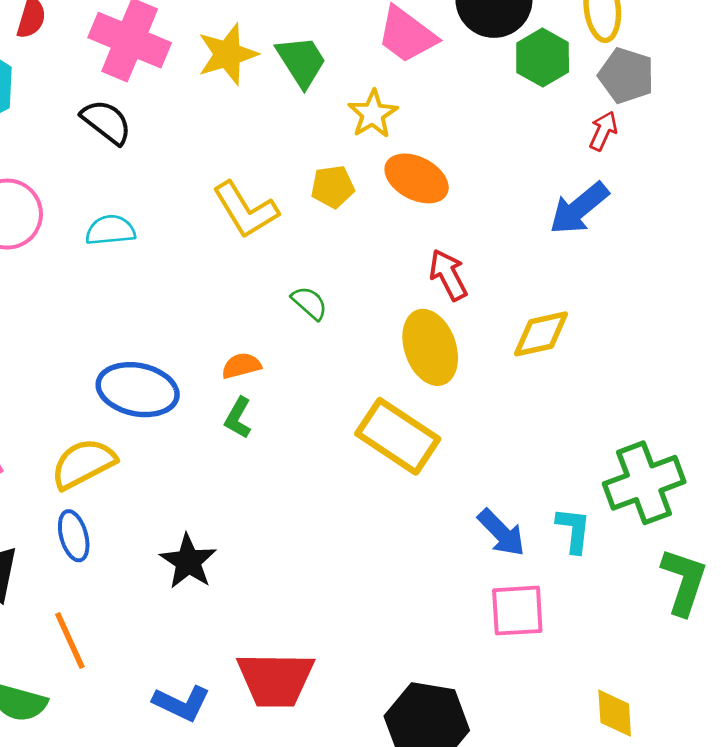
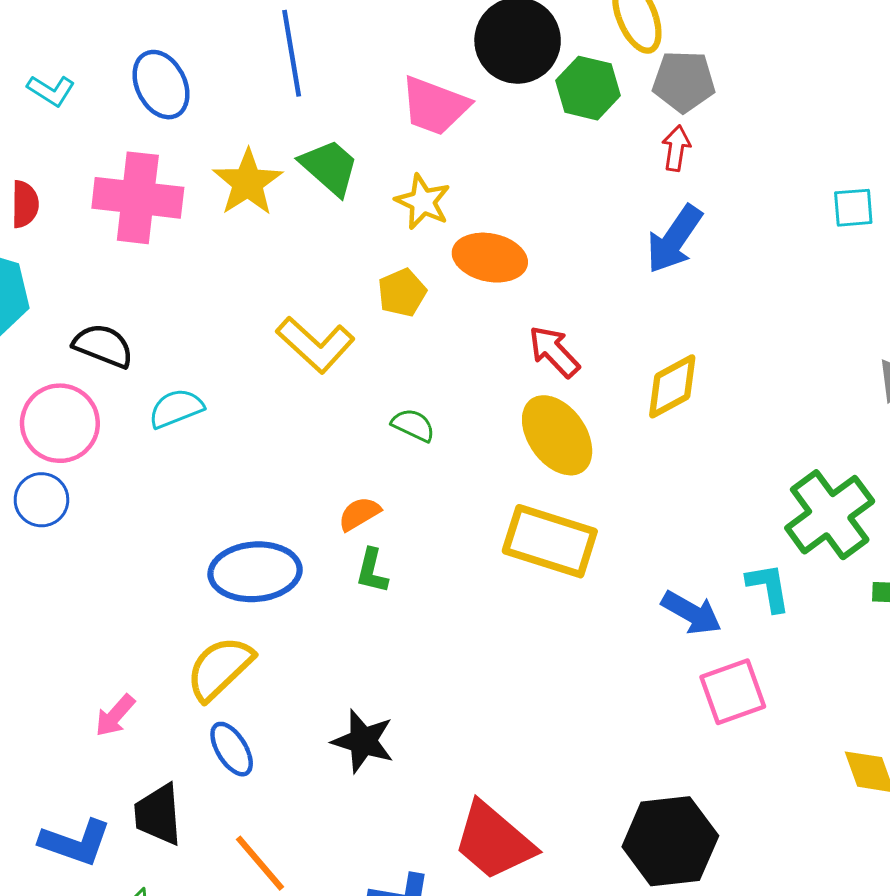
black semicircle: (106, 122) -> (103, 346), moved
red trapezoid: (276, 679) -> (494, 841), turned 56

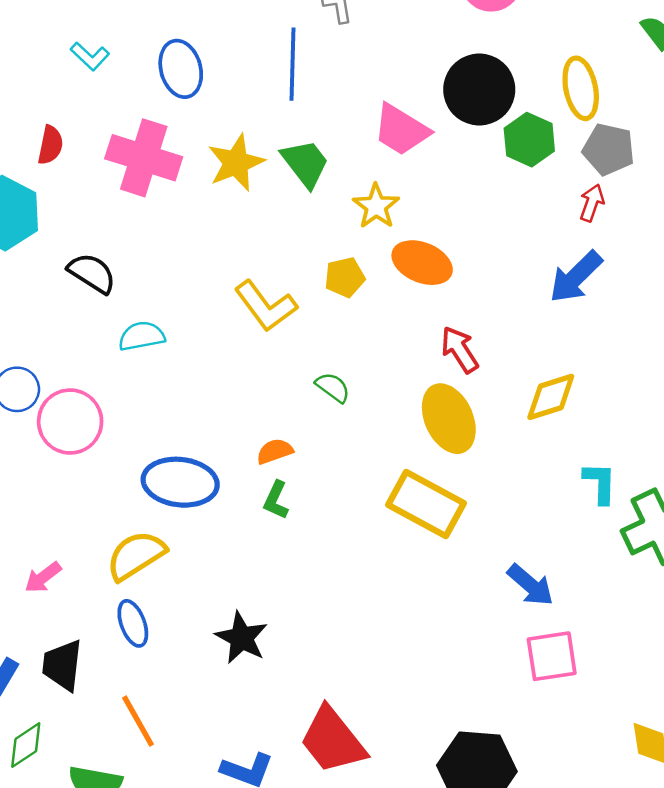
pink circle: (60, 423) -> (70, 422), moved
cyan L-shape: (768, 587) -> (600, 483), moved

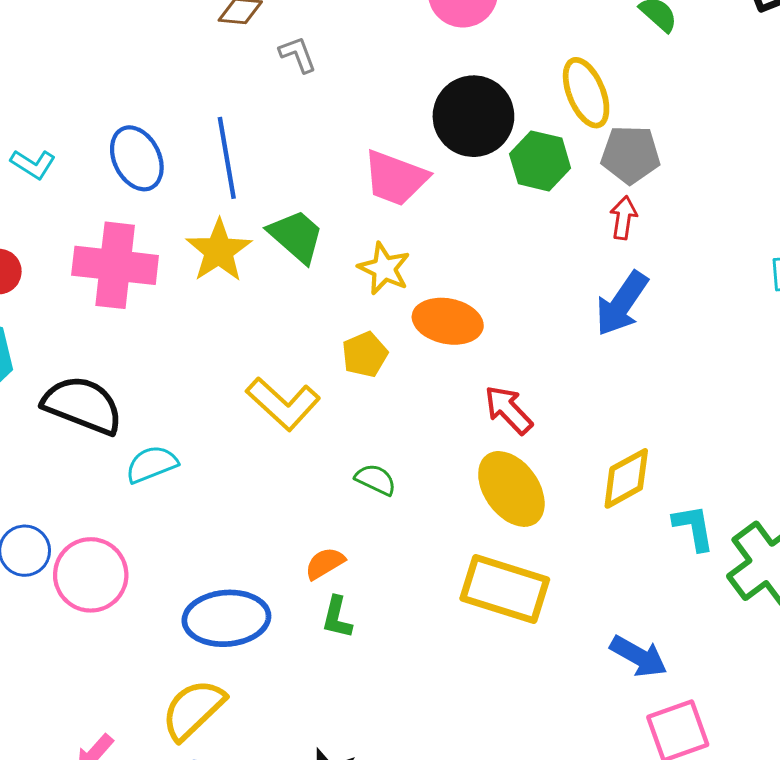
blue line: (293, 64) -> (227, 158), moved
black semicircle: (92, 273) -> (83, 405), size x1.4
yellow diamond: (551, 397) -> (626, 478), moved

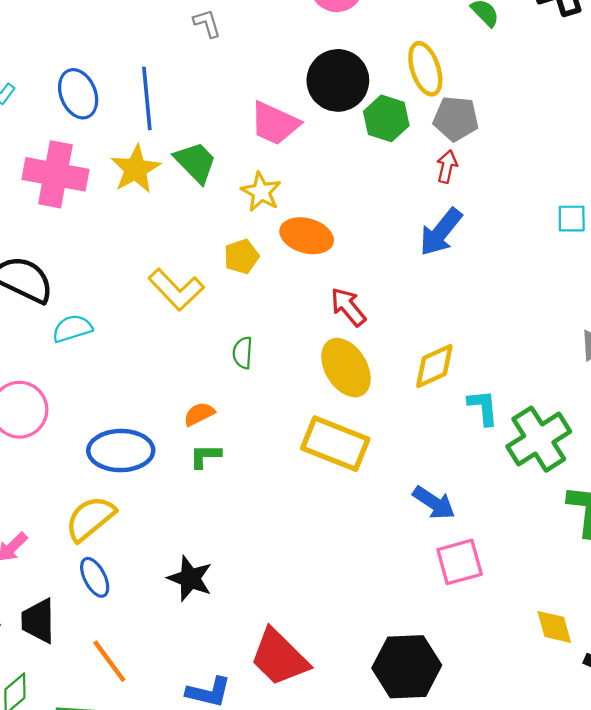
green semicircle: (376, 479) -> (243, 353), turned -116
green L-shape: (337, 617) -> (205, 456), turned 72

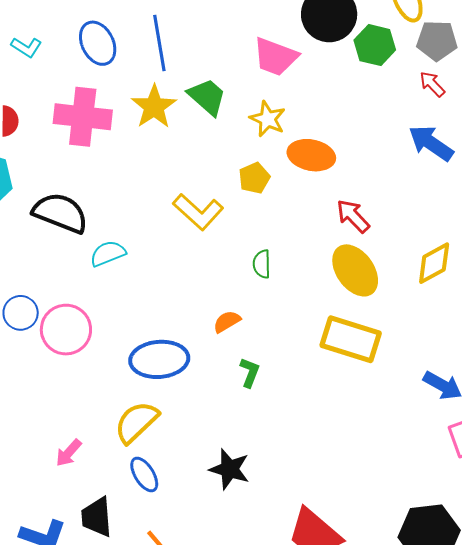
red arrow: (447, 166) -> (432, 84), turned -52
blue arrow: (441, 232) -> (431, 143), turned 90
green L-shape: (205, 456) -> (250, 372), moved, turned 116

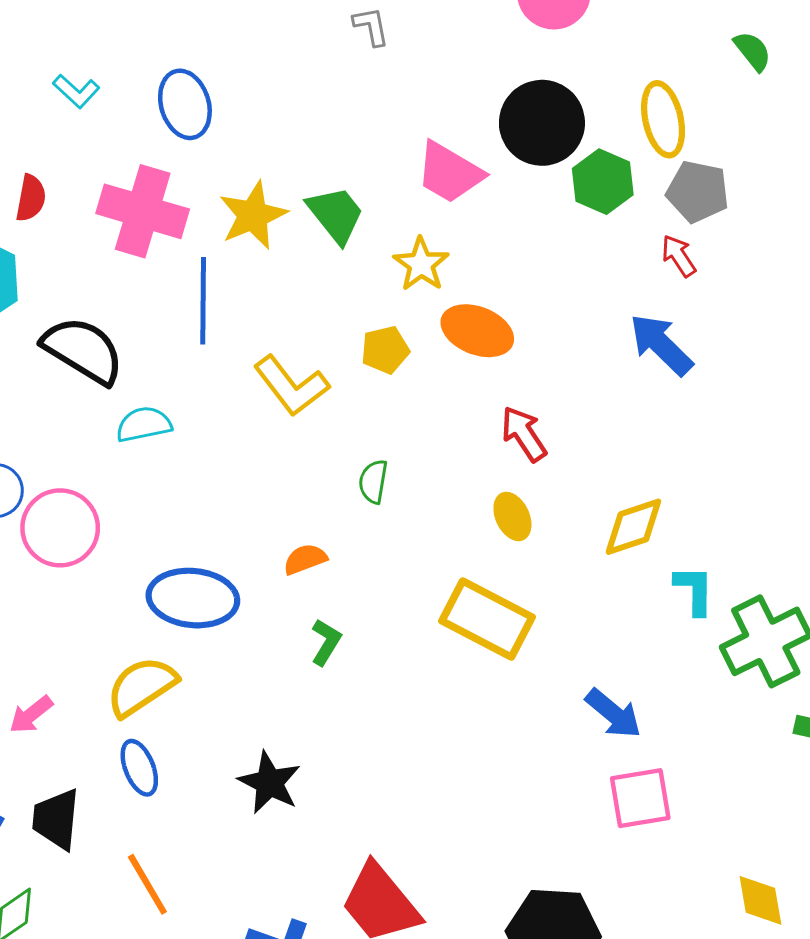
blue line: (159, 43) -> (203, 301), moved
yellow ellipse: (355, 270) -> (512, 517), size x0.6

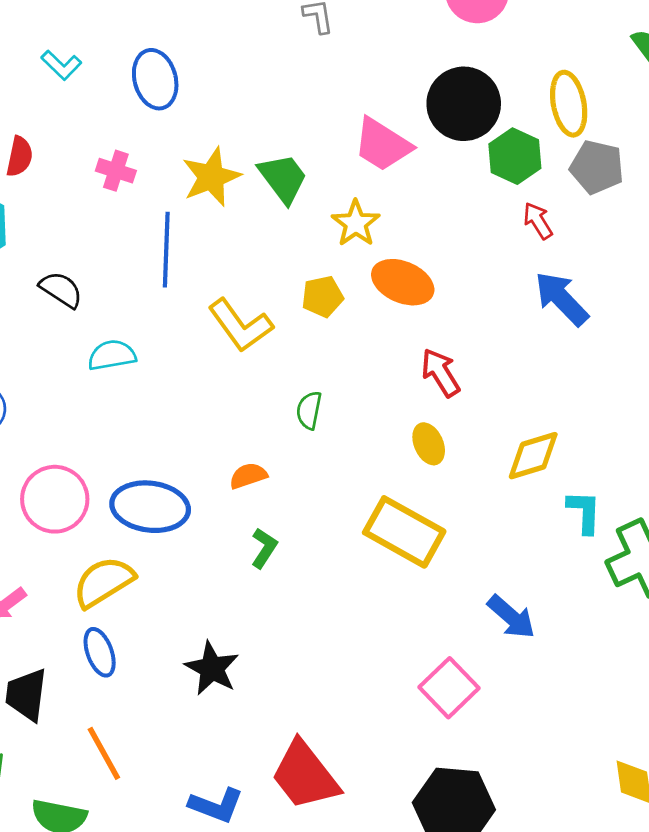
pink cross: (143, 211) -> (116, 171), size x0.5
red arrow: (679, 256) -> (538, 221), moved
black semicircle: (83, 350) -> (61, 290), size x0.6
pink circle: (60, 528) -> (55, 499), moved
pink square: (640, 798) -> (449, 688), moved, turned -36

